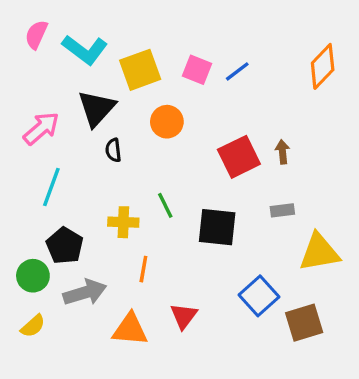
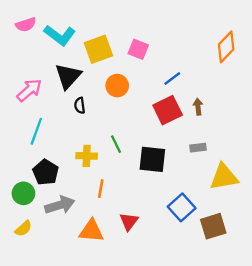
pink semicircle: (36, 35) -> (26, 25), turned -132
blue line: (237, 71) -> (172, 79), moved

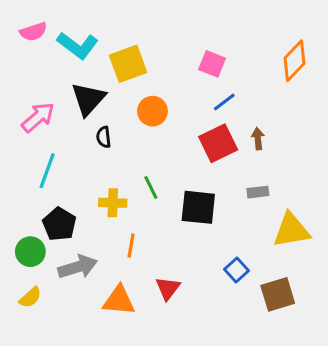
pink square: (138, 49) -> (212, 64), moved
blue square: (182, 207) -> (236, 270), size x0.7

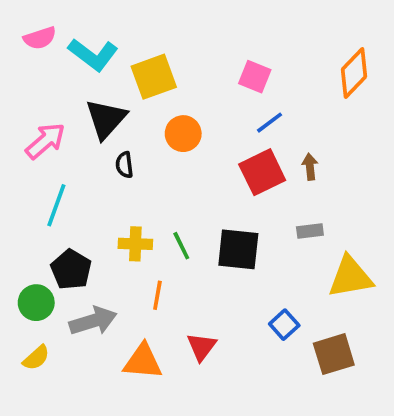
green line: (151, 188) -> (181, 246), moved

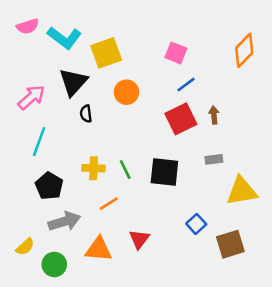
orange line: (157, 295) -> (109, 204), turned 48
green circle: (36, 303) -> (54, 264), moved

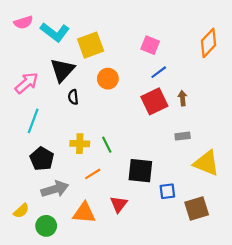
black square: (164, 172) -> (140, 171), moved
yellow triangle: (242, 191) -> (206, 163), turned 32
blue square: (196, 224) -> (167, 191), turned 35

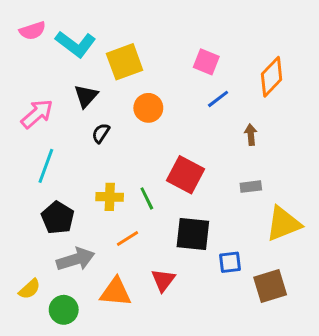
orange diamond: (209, 43) -> (272, 77), moved
black triangle: (62, 70) -> (86, 96), size x0.7
black semicircle: (73, 97) -> (101, 133), turned 40
red square: (154, 101) -> (185, 175), moved, turned -36
yellow triangle: (206, 163) -> (283, 224), turned -44

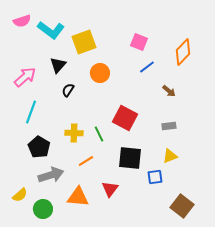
brown arrow: (251, 135) -> (169, 91), turned 136
yellow triangle: (283, 224) -> (170, 156), moved, size x0.6
brown square: (270, 286) -> (182, 206), moved, turned -35

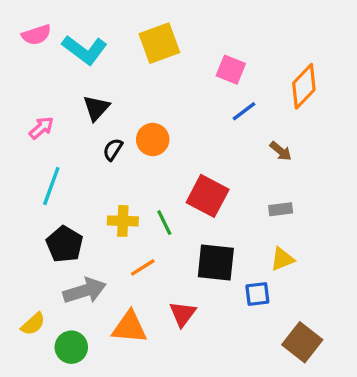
yellow square: (84, 42) -> (159, 43), moved
orange circle: (100, 73) -> (153, 139), moved
pink arrow: (25, 77) -> (41, 128), size x0.7

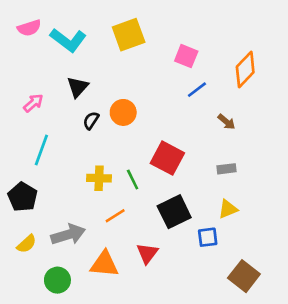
black pentagon: (65, 244) -> (23, 197), moved
black square: (216, 262) -> (174, 212), turned -32
yellow semicircle: (33, 324) -> (27, 244), moved

